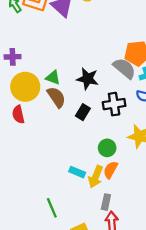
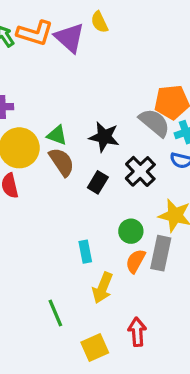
black cross: (114, 104) -> (140, 171), turned -35
cyan rectangle: (77, 172) -> (85, 252), moved, turned 56
yellow arrow: (96, 177) -> (103, 288), moved
gray rectangle: (106, 202) -> (161, 253), moved, size x1.5

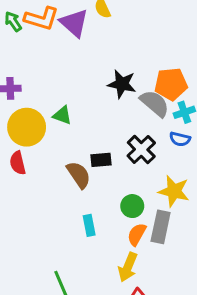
black star: (104, 137) -> (122, 84), moved
brown semicircle: (62, 162) -> (79, 175), moved
black rectangle: (98, 182) -> (101, 160), turned 54
yellow arrow: (103, 288) -> (128, 267), moved

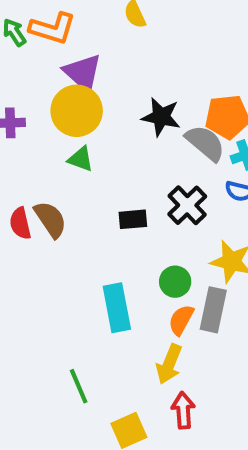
purple triangle: (74, 23) -> (83, 73), moved
yellow circle: (27, 127) -> (77, 111), moved
brown semicircle: (79, 175) -> (50, 219), moved
cyan rectangle: (89, 225) -> (117, 308), size x1.6

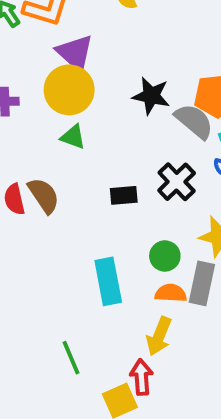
orange semicircle: (181, 320) -> (171, 293), turned 64
red arrow: (183, 410) -> (141, 377), moved

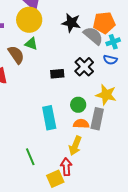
brown semicircle: (44, 195) -> (16, 55), moved

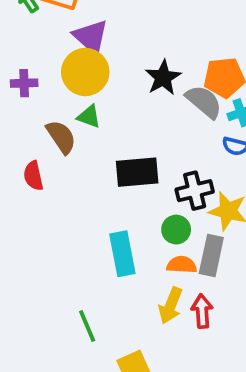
black star: (71, 23) -> (163, 78), turned 30
black cross: (84, 67) -> (195, 191), moved, turned 30
black rectangle: (57, 74) -> (137, 172), size x1.6
red arrow: (66, 167) -> (202, 311), moved

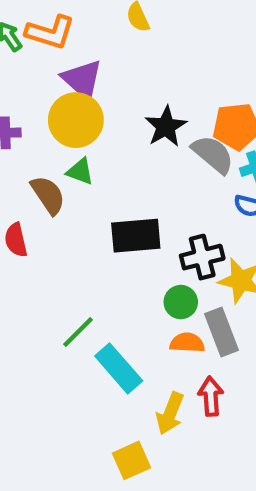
cyan rectangle: (122, 254) -> (119, 368), moved, turned -30
gray rectangle: (211, 256) -> (221, 332), turned -33
yellow arrow: (171, 306) -> (170, 413), moved
green line: (87, 326) -> (78, 332), moved, turned 68

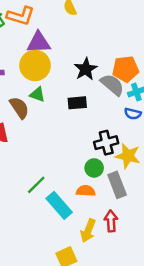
purple triangle: (82, 79) -> (39, 42), turned -45
black rectangle: (136, 236) -> (77, 103), moved, size x0.7
orange semicircle: (187, 343) -> (86, 191), moved

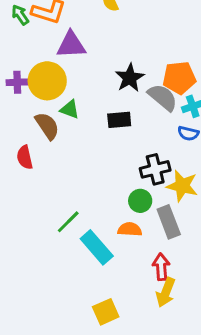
yellow circle: (35, 65) -> (47, 81), moved
yellow arrow: (88, 231) -> (166, 292), moved

